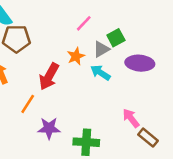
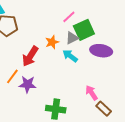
pink line: (84, 23) -> (69, 17), moved
green square: (116, 38) -> (84, 30), size x1.5
purple star: (49, 128) -> (27, 84), moved

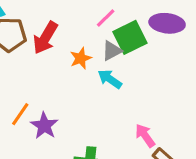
purple ellipse: (101, 51) -> (167, 23), moved
red arrow: (30, 56) -> (45, 38), moved
purple star: (27, 84) -> (44, 126), turned 30

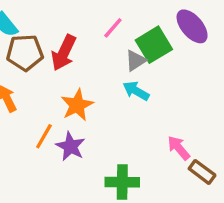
pink line: (106, 18) -> (113, 28), moved
purple ellipse: (167, 23) -> (192, 26), turned 48
orange star: (81, 58) -> (77, 105), moved, size x1.4

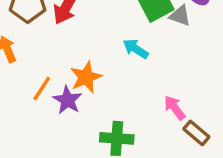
gray triangle: (136, 61) -> (180, 16), moved, turned 50
orange star: (77, 105) -> (86, 77), moved

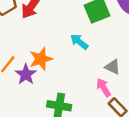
gray triangle: (180, 16) -> (113, 67), moved

